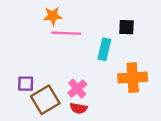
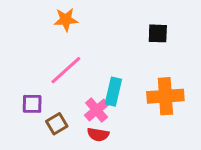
pink line: (66, 33) -> (66, 70), moved, turned -44
cyan rectangle: (104, 49) -> (113, 92), moved
brown square: (45, 100) -> (57, 124), size x0.6

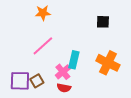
orange cross: (165, 96) -> (108, 63), turned 30
purple square: (32, 104) -> (20, 81), moved, size x1.5

